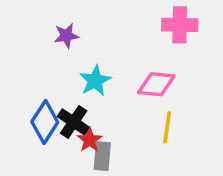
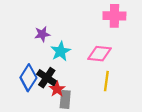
purple star: (66, 36) -> (42, 34), moved

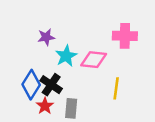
pink cross: (114, 16) -> (125, 36), moved
pink diamond: (100, 54) -> (94, 60), moved
red star: (57, 89) -> (45, 106), moved

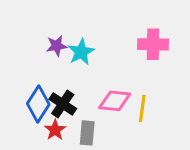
cyan star: (66, 56) -> (81, 52), moved
pink diamond: (94, 60) -> (115, 101), moved

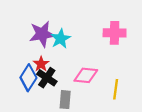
purple star: (57, 46) -> (42, 34), size x1.6
yellow line: (142, 109) -> (116, 89), moved
red star: (55, 130) -> (41, 64), moved

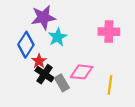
purple star: (42, 34) -> (43, 17), moved
blue diamond: (28, 78) -> (26, 45), moved
gray rectangle: (65, 100) -> (62, 83), moved, turned -35

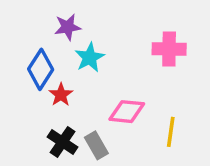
purple star: (43, 17) -> (68, 27), size x0.7
black cross: (44, 74) -> (63, 142), moved
gray rectangle: (62, 83) -> (96, 145), moved

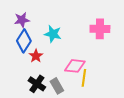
purple star: (68, 27) -> (22, 20), moved
cyan star: (90, 57) -> (53, 34), turned -30
yellow line: (171, 132) -> (84, 78), moved

